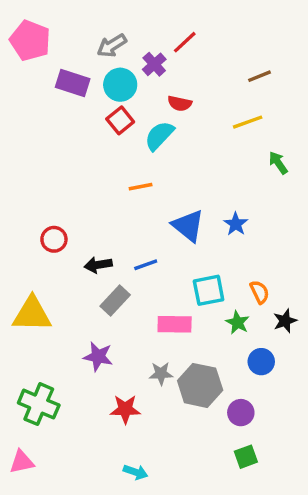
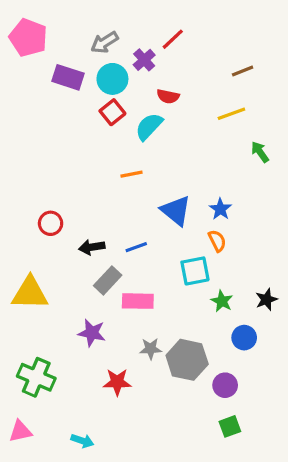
orange semicircle: (260, 292) -> (217, 241), moved
pink rectangle: (175, 324) -> (138, 301), moved
cyan arrow: (136, 472) -> (82, 441), moved

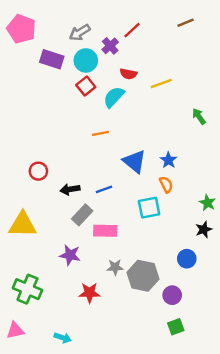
brown line: (243, 71) -> (186, 23), moved
yellow line: (231, 114) -> (161, 84), moved
green star: (222, 301) -> (207, 203), moved

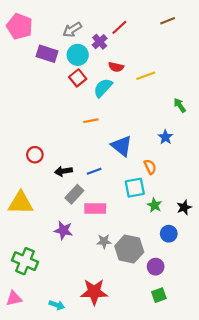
blue star: (169, 160) -> (165, 137), moved
green star: (207, 203) -> (154, 205), moved
red star: (89, 293) -> (94, 292), moved, size x1.4

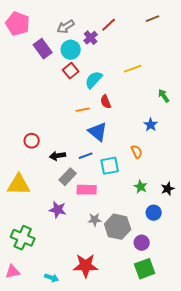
purple rectangle: (47, 54) -> (43, 49), turned 36
red semicircle: (116, 67) -> (106, 102), moved, turned 56
blue triangle: (122, 146) -> (98, 132), moved
cyan square: (135, 188) -> (110, 166), moved
green square: (159, 295) -> (145, 269), size x1.5

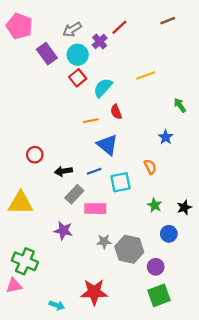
pink triangle: (13, 272) -> (14, 285), moved

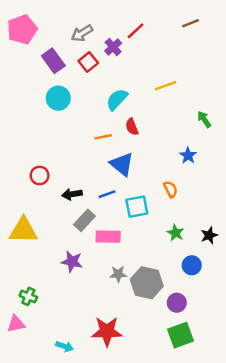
pink pentagon: (19, 26) -> (22, 30), turned 30
cyan circle: (78, 55) -> (58, 98), moved
red square: (78, 78) -> (88, 62), moved
green cross: (25, 261) -> (28, 296), size x0.6

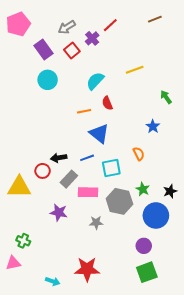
red circle: (40, 175) -> (43, 171), moved
blue circle: (192, 265) -> (156, 215), size x1.6
gray hexagon: (147, 283) -> (119, 201), moved

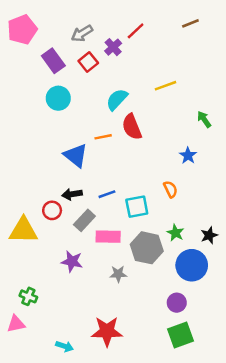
red semicircle: (107, 103) -> (132, 127), size x1.5
blue triangle: (99, 134) -> (76, 156), moved

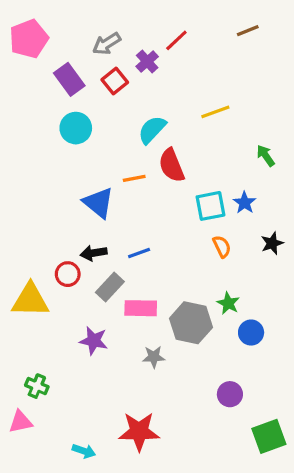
cyan square: (137, 207) -> (210, 206), moved
black star: (209, 235) -> (272, 243), moved
blue circle: (192, 265) -> (251, 333), moved, size x0.6
green square: (180, 335) -> (269, 436), moved

